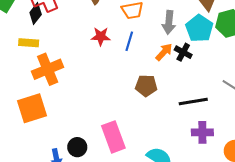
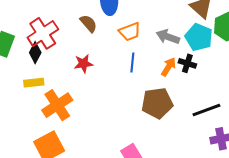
gray arrow: (169, 22) -> (168, 37), turned 115
red star: (101, 36) -> (83, 64), moved
brown pentagon: (146, 86) -> (157, 103), size x1.4

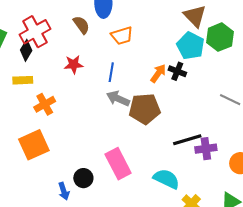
gray arrow: (168, 37) -> (118, 99), moved
blue line: (132, 63) -> (111, 72), moved
orange cross: (57, 105) -> (45, 104), size x0.7
black line: (206, 110) -> (187, 140), moved

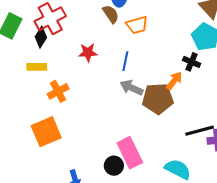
brown semicircle: (81, 25) -> (111, 14), moved
orange arrow: (158, 73) -> (174, 81), moved
black circle: (83, 178) -> (114, 166), moved

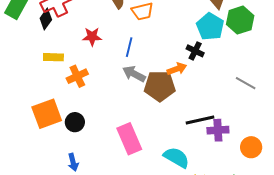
yellow rectangle: (37, 67) -> (53, 57), moved
orange arrow: (174, 81) -> (177, 69), turned 30
orange cross: (58, 91) -> (77, 76), moved
black circle: (114, 166) -> (75, 122), moved

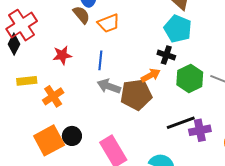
green hexagon: (240, 20) -> (190, 79), moved
orange square: (47, 114) -> (49, 140), moved
black circle: (75, 122) -> (72, 136), moved

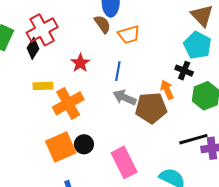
red star: (62, 55) -> (80, 63), turned -30
orange arrow: (151, 75) -> (167, 90), turned -90
orange cross: (53, 96) -> (68, 103), size x1.4

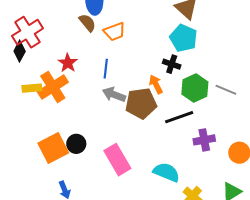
orange cross: (68, 103) -> (53, 87), moved
black line: (193, 139) -> (179, 117), moved

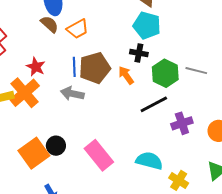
gray arrow: (114, 95) -> (72, 94), moved
brown pentagon: (141, 103) -> (95, 68), moved

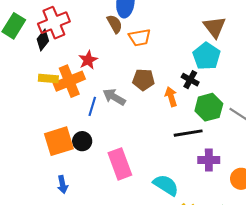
blue line: (74, 67) -> (92, 106), moved
brown pentagon: (95, 68) -> (144, 80), size x0.7

